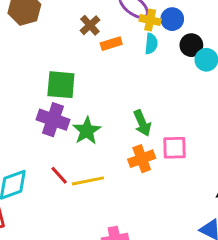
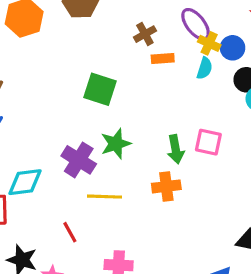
purple cross: (53, 120) -> (79, 160), moved
pink square: (175, 148) -> (208, 142), moved
red line: (59, 175) -> (70, 232), moved

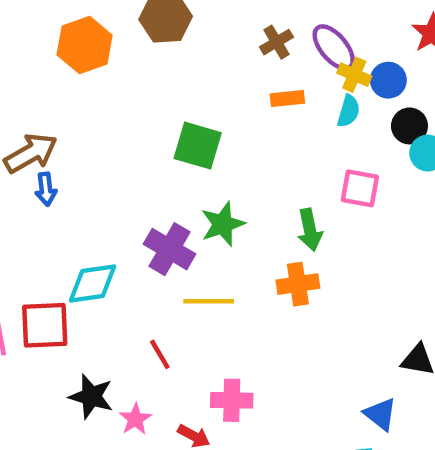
brown cross: (145, 34) -> (276, 42), moved
pink square: (208, 142) -> (360, 188), moved

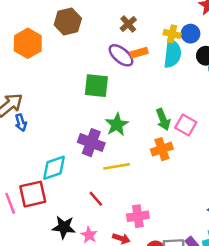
purple ellipse: (334, 47) -> (121, 55), moved
cyan semicircle: (349, 111) -> (172, 54), size x1.6
pink square: (360, 188) -> (186, 125), moved, turned 30

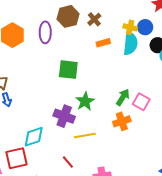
brown hexagon: (68, 22) -> (68, 16), moved
purple ellipse: (121, 55) -> (45, 32), moved, turned 50
green arrow: (163, 119) -> (123, 97), turned -126

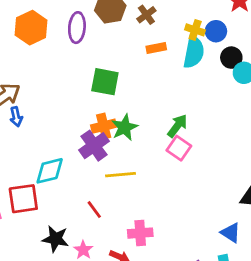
pink square: (141, 102) -> (179, 148), moved
purple cross: (64, 116) -> (94, 146), turned 30
orange cross: (122, 121) -> (104, 126), moved

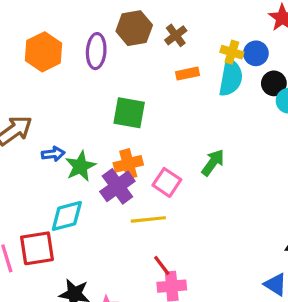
blue arrow: (16, 117) -> (53, 154), moved, turned -84
green star: (125, 127) -> (80, 166), moved
pink square: (179, 148) -> (167, 182), moved
red line: (94, 210) -> (162, 266), moved

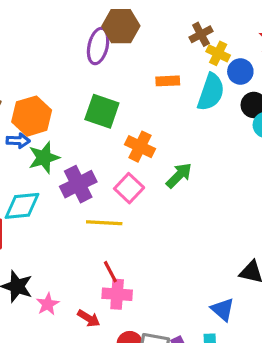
brown cross: (176, 35) -> (201, 34), moved
purple ellipse: (96, 51) -> (98, 46), moved
orange hexagon: (44, 52) -> (32, 116), moved
yellow cross: (232, 52) -> (218, 53), moved
orange cross: (128, 164) -> (140, 147), moved, turned 32

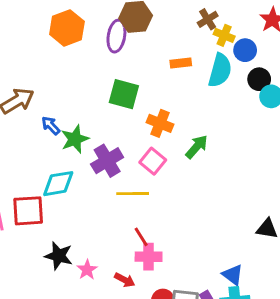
orange hexagon: (32, 116) -> (67, 28), moved
blue arrow: (18, 141) -> (51, 125), turned -132
blue triangle: (223, 309) -> (233, 275), moved

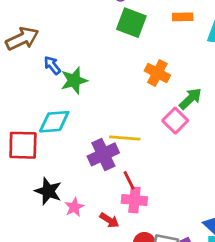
green square: (124, 94) -> (131, 23), moved
purple cross: (107, 161) -> (103, 154), moved
pink square: (153, 161) -> (175, 121), moved

